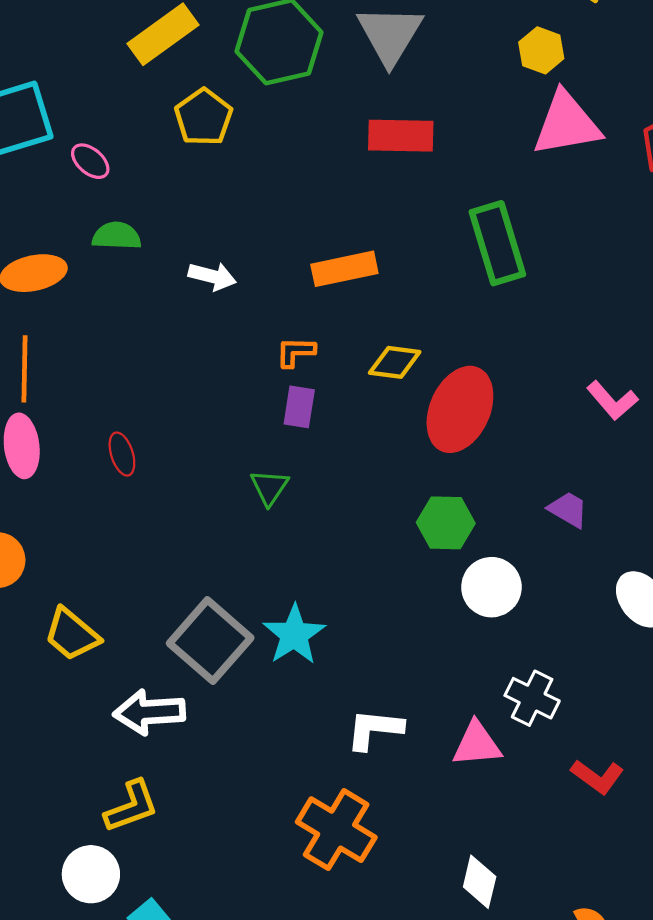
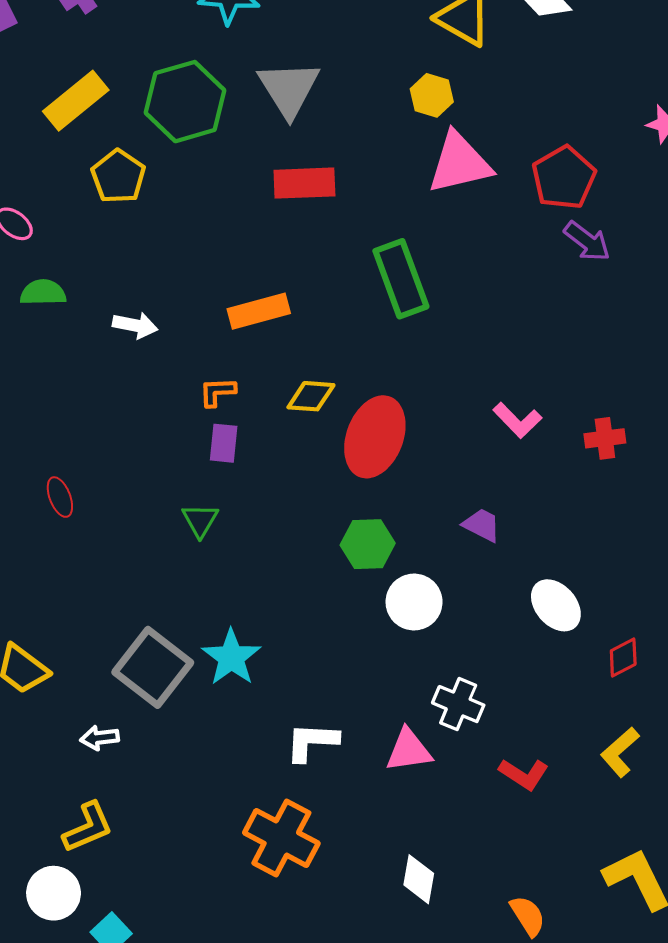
white arrow: (149, 712) -> (100, 738), size x0.6

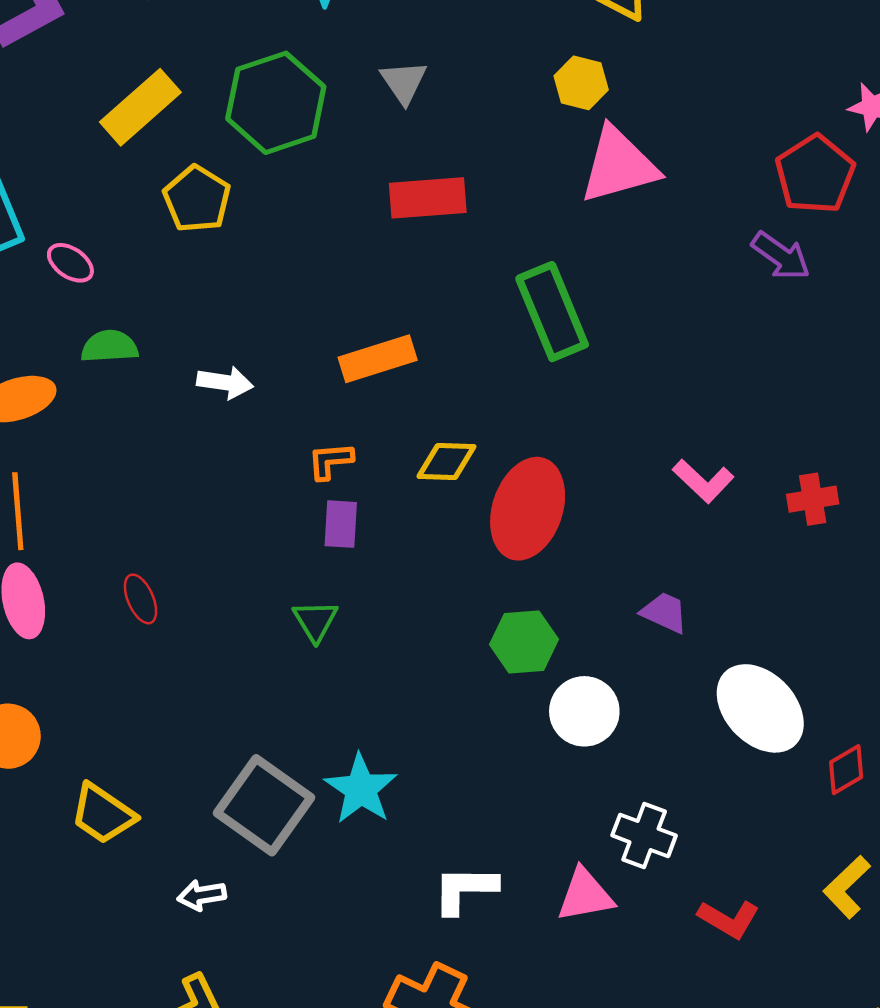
gray triangle: (289, 89) -> (404, 82), size x0.6
red pentagon: (564, 178) -> (815, 174), moved
white ellipse: (556, 605) -> (760, 708), size x1.4

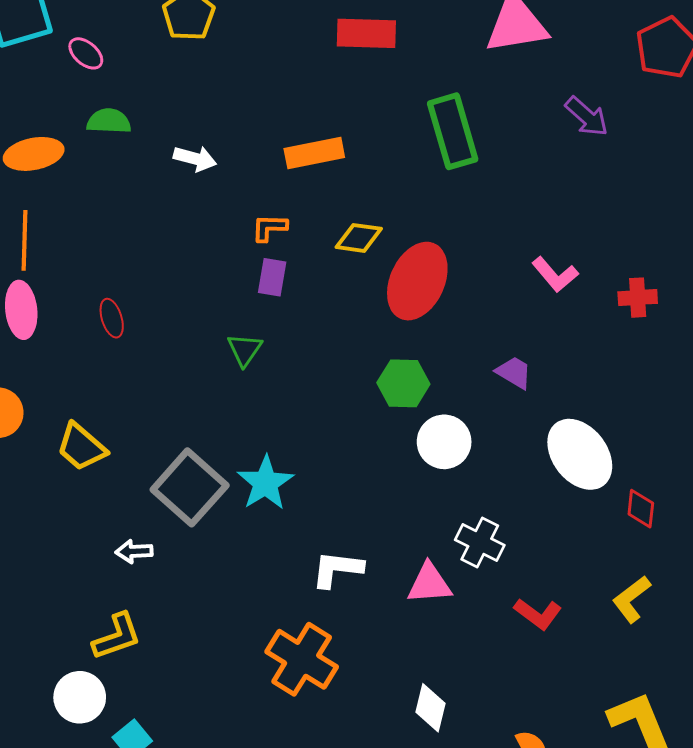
purple arrow: (781, 256) -> (587, 116), moved
red diamond: (846, 770) -> (641, 509), turned -60
yellow trapezoid: (103, 814) -> (81, 447), moved

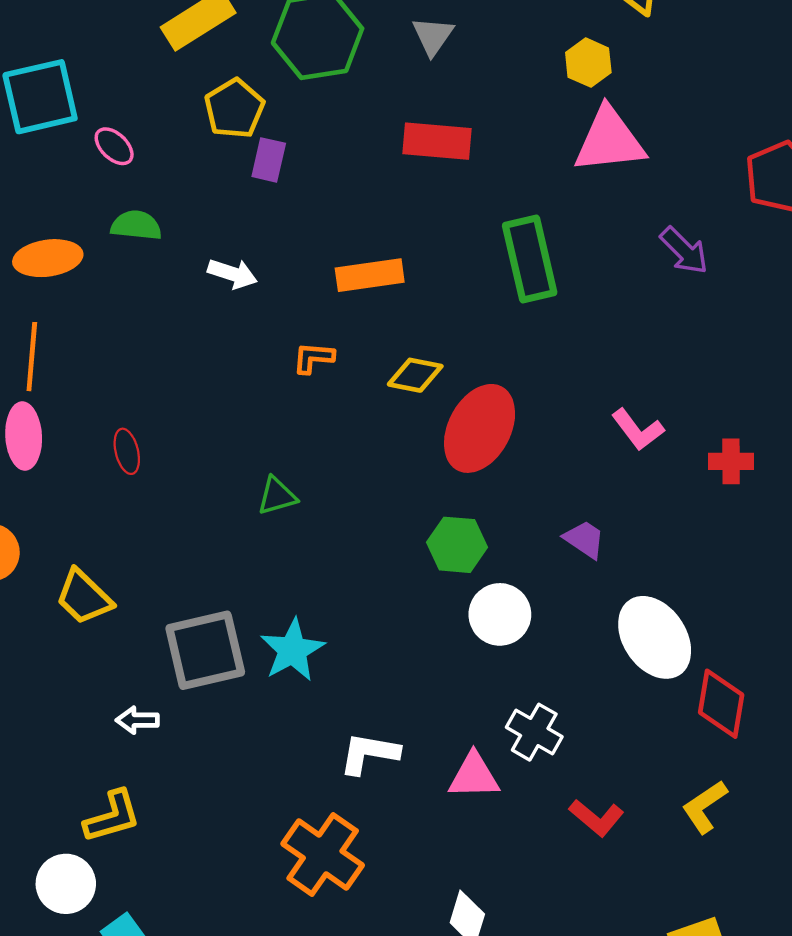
purple rectangle: (272, 277) -> (269, 160), moved
green triangle: (244, 350) -> (277, 496), turned 36
gray square: (190, 487) -> (205, 650), turned 32
red diamond: (641, 509) -> (721, 704), size x1.5

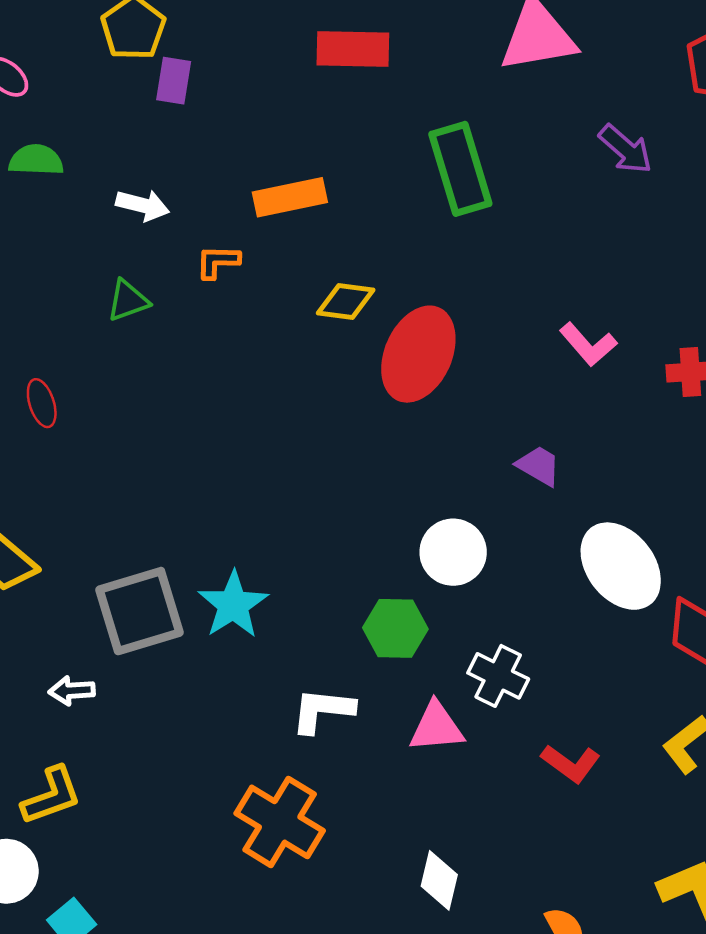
orange L-shape: (313, 358) -> (218, 262), moved
green triangle: (277, 496) -> (128, 301), moved
green hexagon: (457, 545) -> (395, 628), moved

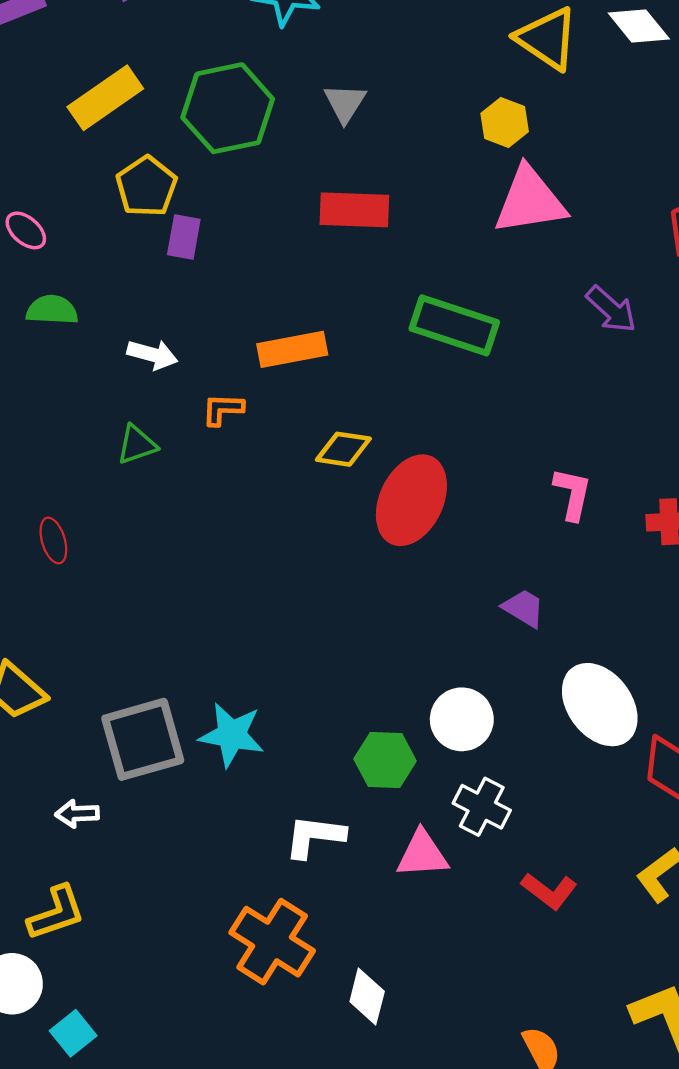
green rectangle: (460, 169) -> (454, 325), turned -56
pink L-shape: (588, 344) -> (573, 494), turned -128
white circle: (453, 552) -> (462, 719), moved
cyan star: (233, 605) -> (232, 735), turned -30
white diamond: (439, 880) -> (367, 997), moved

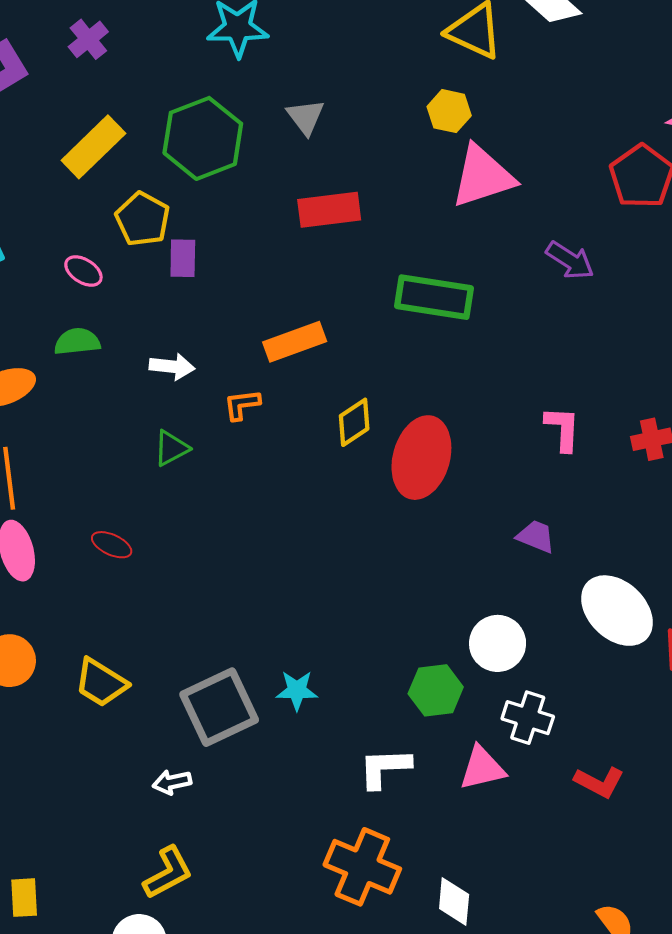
pink ellipse: (26, 230) -> (83, 271), moved
yellow diamond: (343, 449) -> (354, 422), turned -33
red ellipse: (53, 541) -> (112, 545), turned -39
cyan star: (232, 735) -> (297, 690), size x0.7

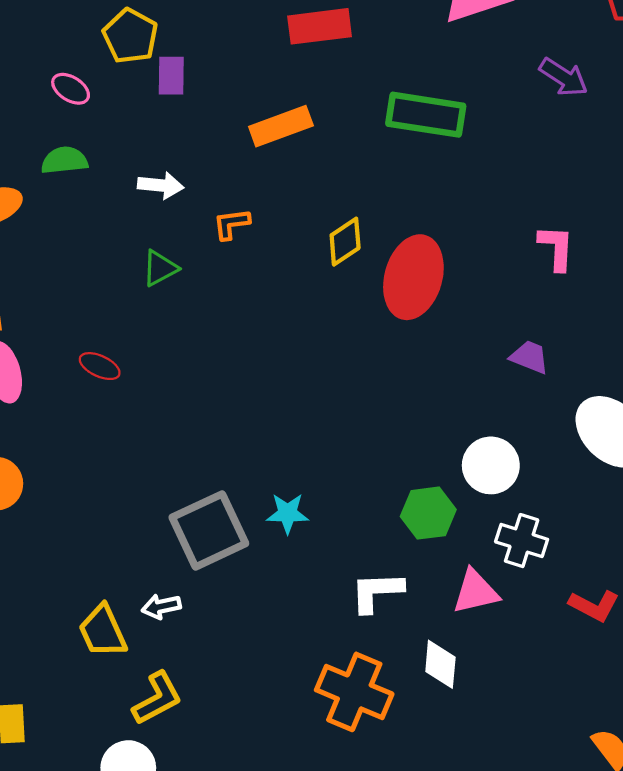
orange rectangle: (295, 342) -> (281, 126), moved
yellow trapezoid: (101, 683) -> (103, 631), moved, turned 34
white diamond: (454, 902) -> (440, 664), moved

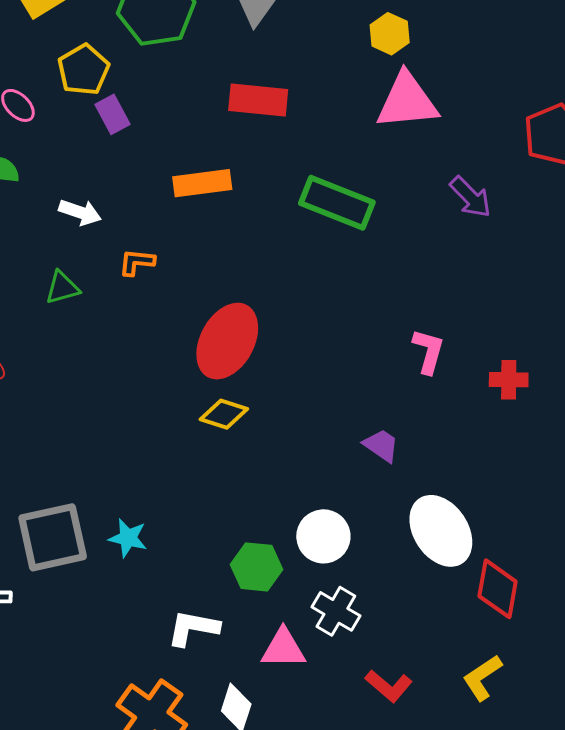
purple rectangle: (171, 76) -> (113, 114), turned -42
yellow diamond: (345, 242) -> (224, 414), moved, turned 39
red ellipse: (413, 277) -> (227, 341), moved

